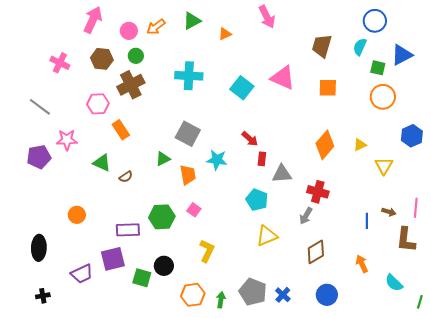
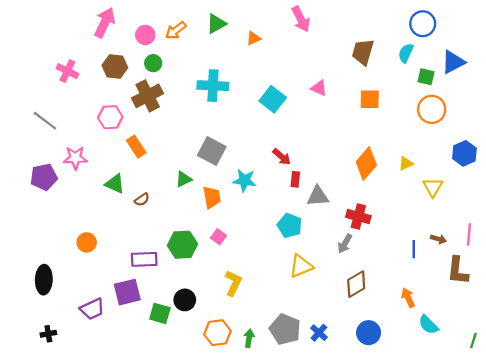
pink triangle: (283, 78) -> (319, 88), size x0.6
cyan semicircle: (394, 283) -> (428, 325), moved

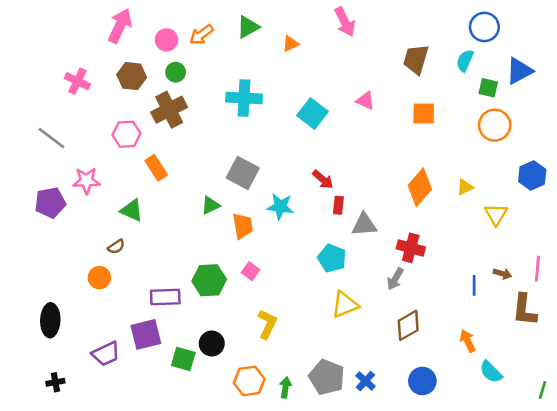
brown semicircle: (142, 200) -> (116, 247), moved

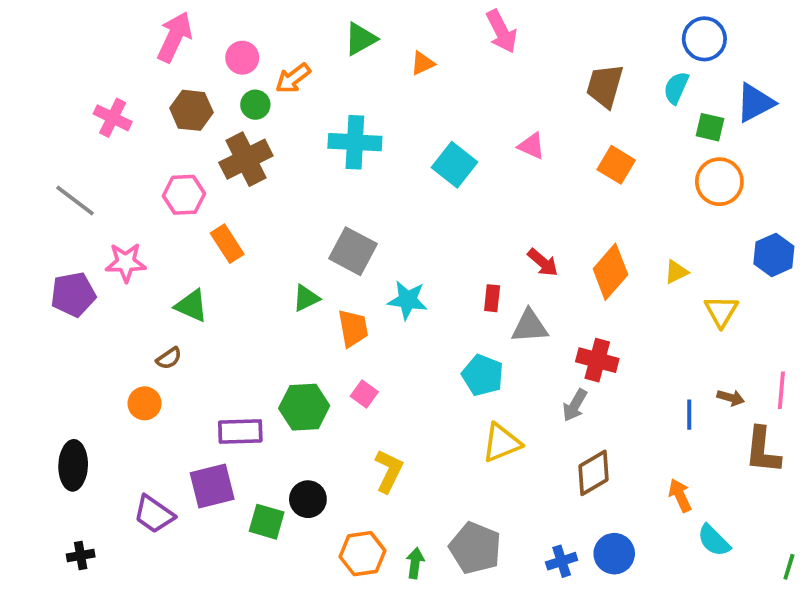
orange arrow: (201, 35) -> (293, 78), moved
orange square: (424, 114) -> (616, 165), turned 30
red arrow: (323, 179) -> (543, 262), moved
purple trapezoid: (106, 354) -> (154, 514), turned 60
blue cross: (366, 381) -> (562, 561), moved, turned 30

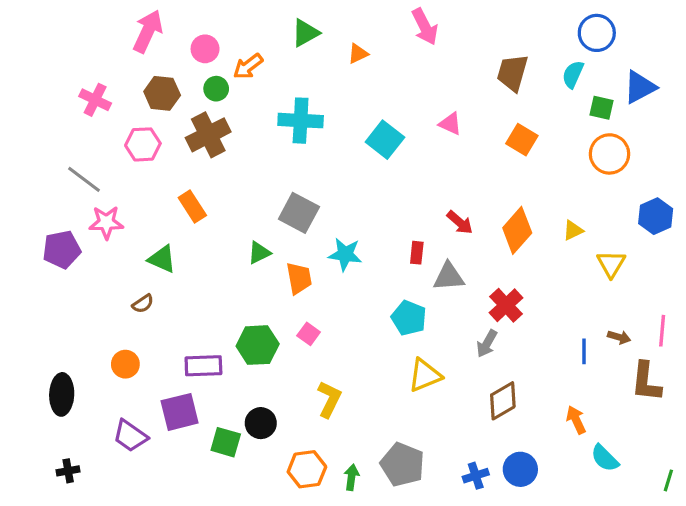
pink hexagon: (184, 195) -> (143, 144), moved
gray line: (75, 200) -> (84, 179), moved
red cross: (597, 360) -> (506, 305), turned 32
orange circle: (145, 403) -> (125, 364), moved

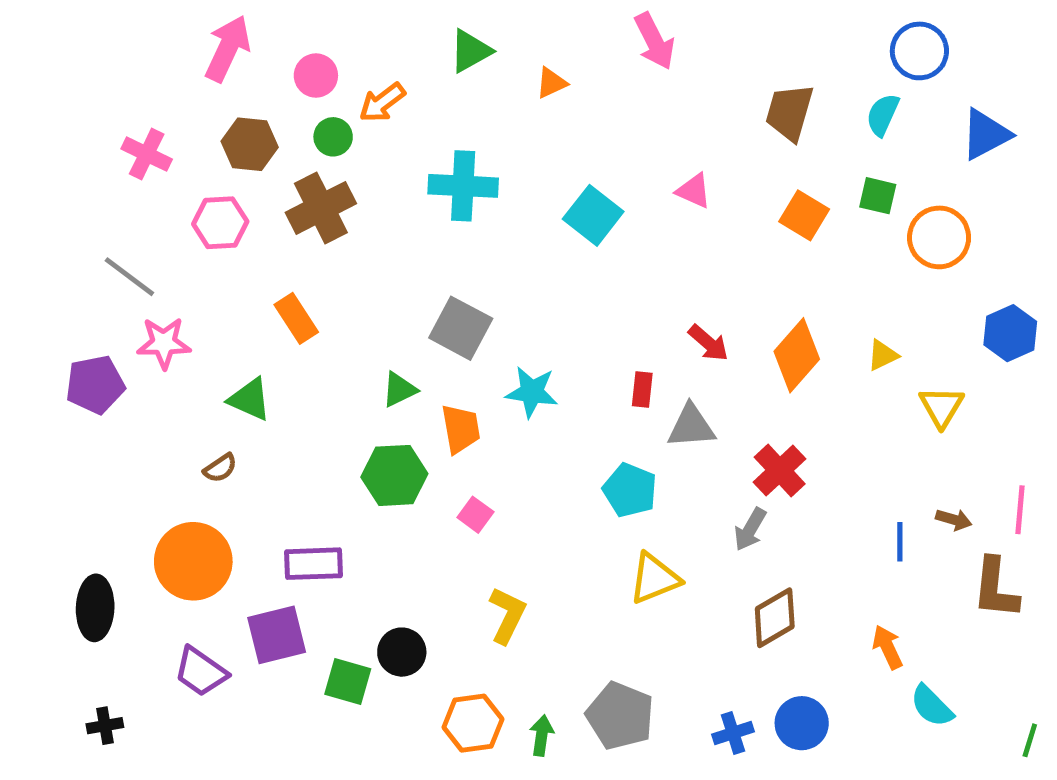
green square: (602, 108) -> (878, 196), moved
green hexagon: (258, 345) -> (394, 475), moved
orange circle: (125, 364) -> (193, 561), size x1.8

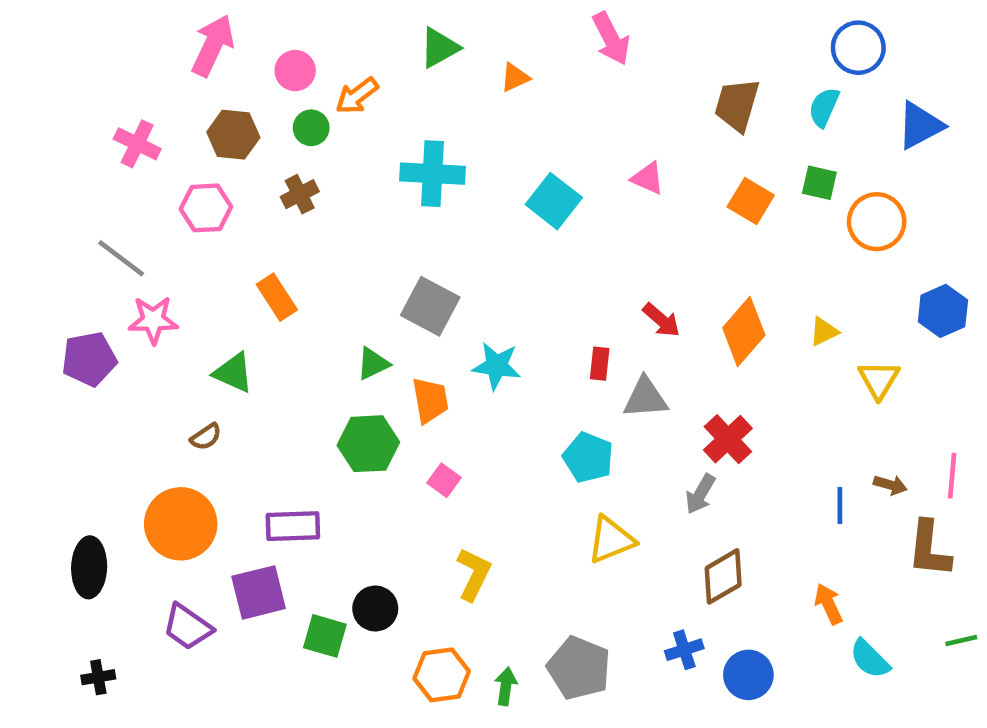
brown cross: (321, 208) -> (300, 194), size x0.6
blue cross: (733, 733) -> (684, 650), moved
green line: (1030, 740) -> (961, 641), moved, turned 60

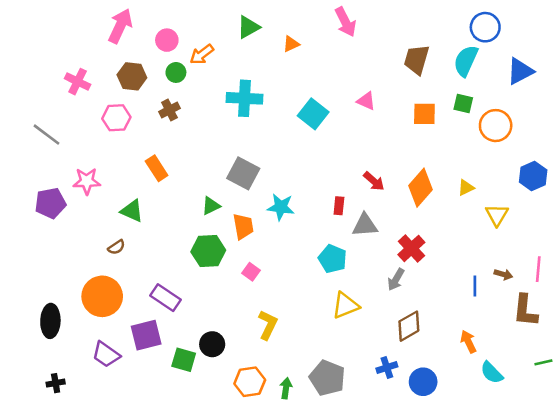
cyan semicircle: (824, 107) -> (466, 61), size x1.4
orange square: (751, 201) -> (424, 114), turned -30
gray line: (121, 258) -> (47, 135), moved
purple rectangle: (293, 526) -> (166, 298), turned 36

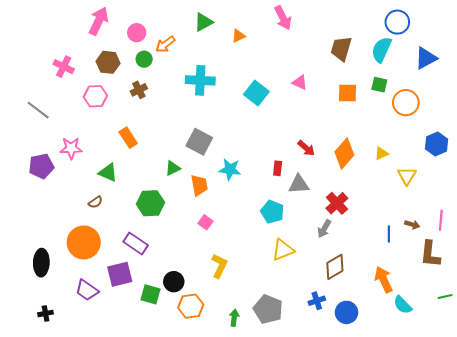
green hexagon: (208, 251) -> (150, 203), moved
orange arrow: (468, 342) -> (384, 280), size x1.4
orange hexagon: (250, 382) -> (191, 306), moved

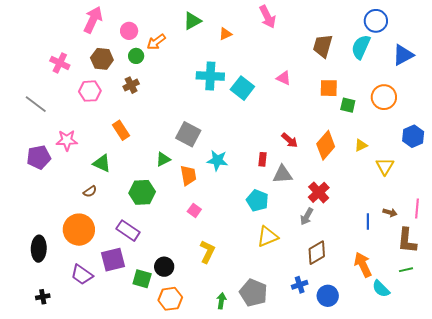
cyan cross: (200, 80) -> (210, 76), moved
green square: (379, 85) -> (348, 105), moved
green line: (445, 297) -> (406, 270), moved
orange hexagon: (191, 306) -> (170, 299), moved

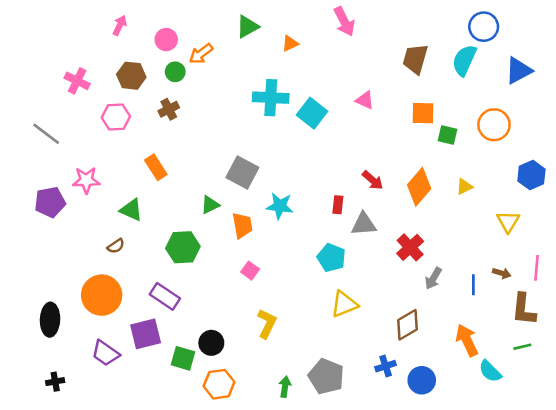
pink arrow: (93, 20) -> (120, 25), size x0.6
yellow triangle: (385, 166) -> (508, 222), moved
gray arrow: (307, 217) -> (433, 278), moved

